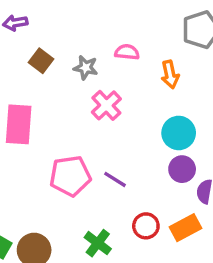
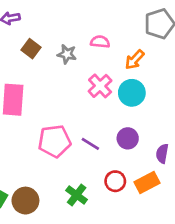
orange arrow: (170, 74) -> (135, 60), turned 55
pink cross: (106, 105) -> (100, 86), moved
cyan circle: (179, 133) -> (132, 93), moved
purple circle: (182, 169) -> (128, 138), moved

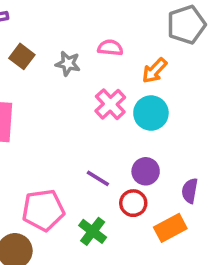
pink pentagon: (54, 141) -> (43, 210), moved
red circle: (115, 181) -> (133, 203), moved
green cross: (77, 195) -> (93, 231), moved

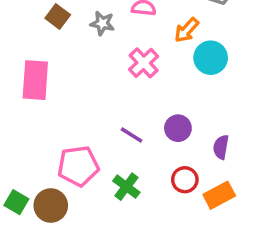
cyan circle: (151, 113) -> (211, 58), moved
red circle: (133, 203) -> (185, 180), moved
orange rectangle: (170, 228) -> (219, 195), moved

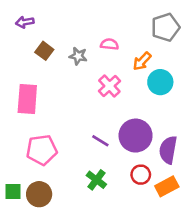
purple circle: (178, 128) -> (136, 136), size x1.6
purple semicircle: (221, 147) -> (168, 150), size x1.5
pink pentagon: (78, 166) -> (42, 150), moved
green square: (16, 202) -> (13, 192), turned -30

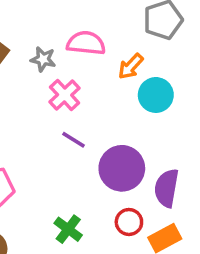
pink semicircle: (109, 44) -> (86, 43), size x1.5
pink cross: (109, 86) -> (65, 95), moved
purple line: (100, 141) -> (74, 140), moved

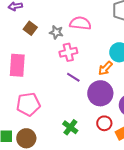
orange arrow: (131, 66) -> (105, 68), moved
pink cross: (65, 95) -> (68, 52), turned 30

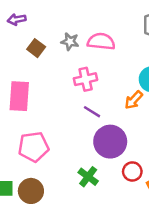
gray star: (56, 32) -> (70, 42), moved
purple circle: (100, 93) -> (110, 142), moved

